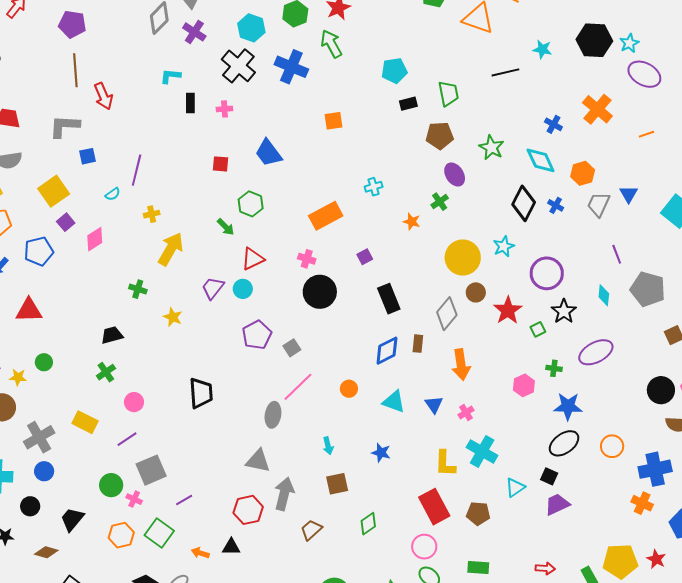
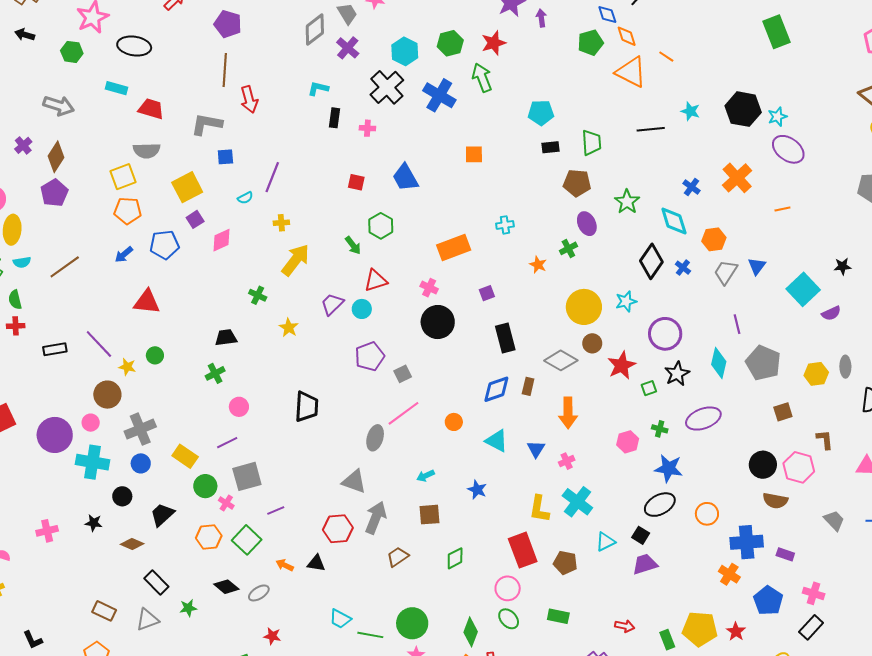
cyan diamond: (604, 295) -> (719, 363), size x1.4
gray diamond: (447, 314) -> (561, 360), turned 72
yellow rectangle: (85, 422) -> (185, 456), moved
cyan arrow: (328, 446) -> (426, 476), turned 72

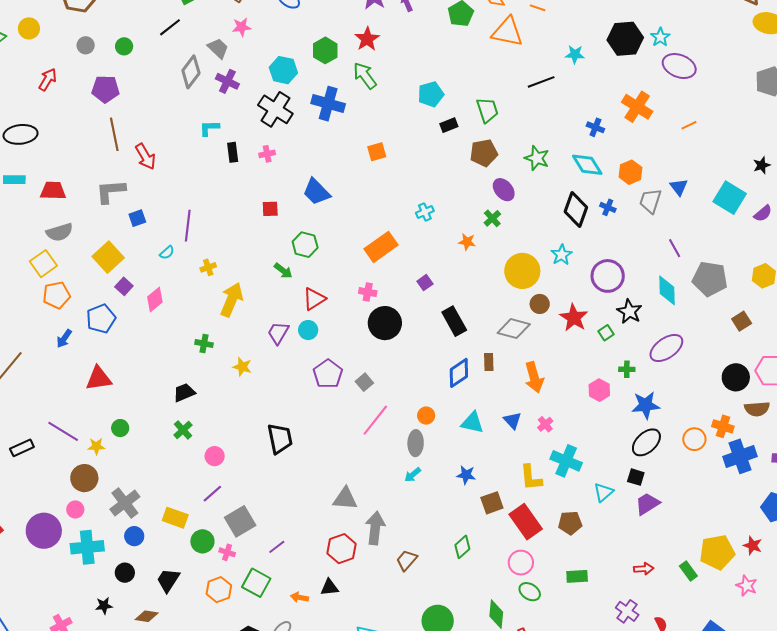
gray ellipse: (375, 438) -> (416, 443), moved
brown square: (430, 515) -> (492, 503), moved
orange cross: (729, 574) -> (723, 426), moved

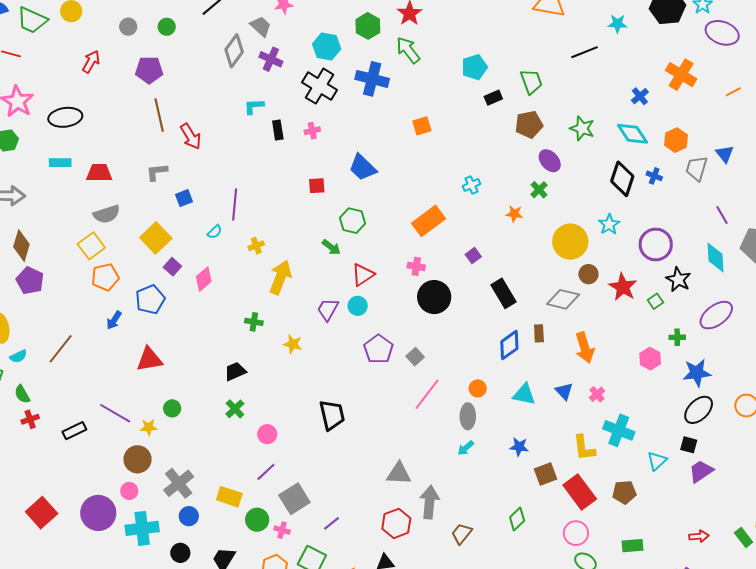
blue cross: (595, 127) -> (640, 96), turned 30
gray L-shape: (111, 191) -> (157, 172), size x0.7

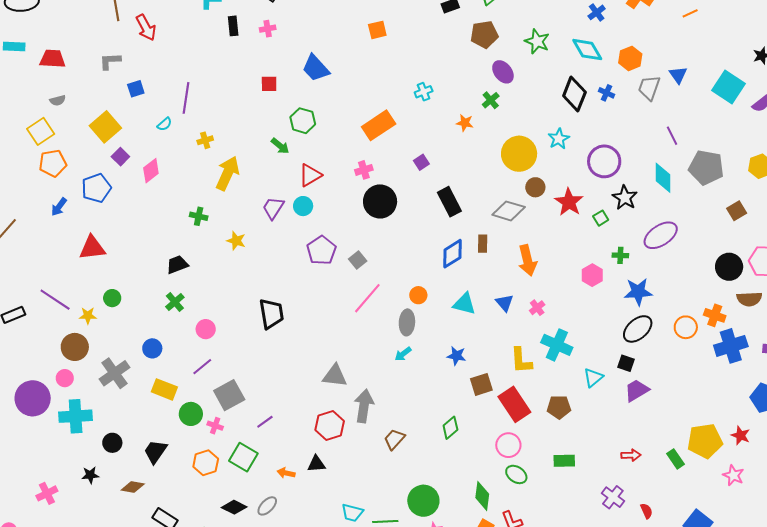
gray semicircle: (107, 214) -> (58, 100), size x0.6
pink cross: (416, 266) -> (364, 170), turned -30
blue circle: (189, 516) -> (152, 348), moved

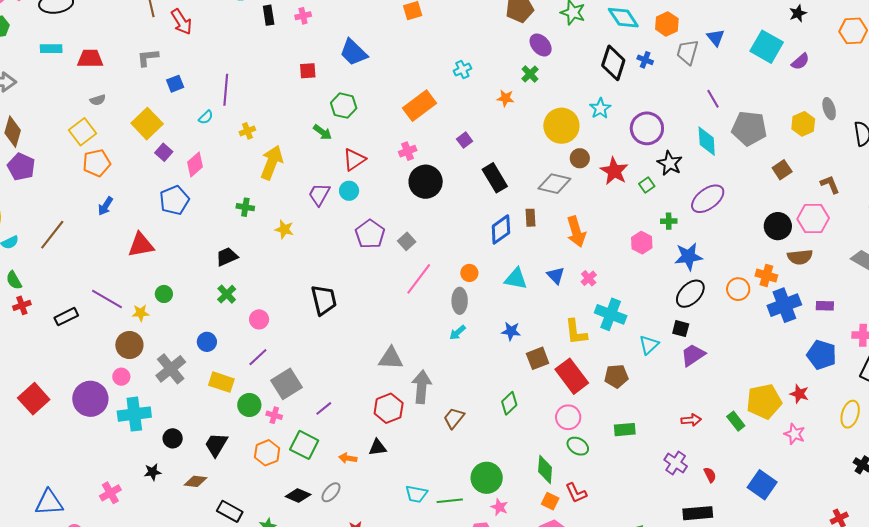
blue pentagon: (96, 188) -> (174, 200), moved

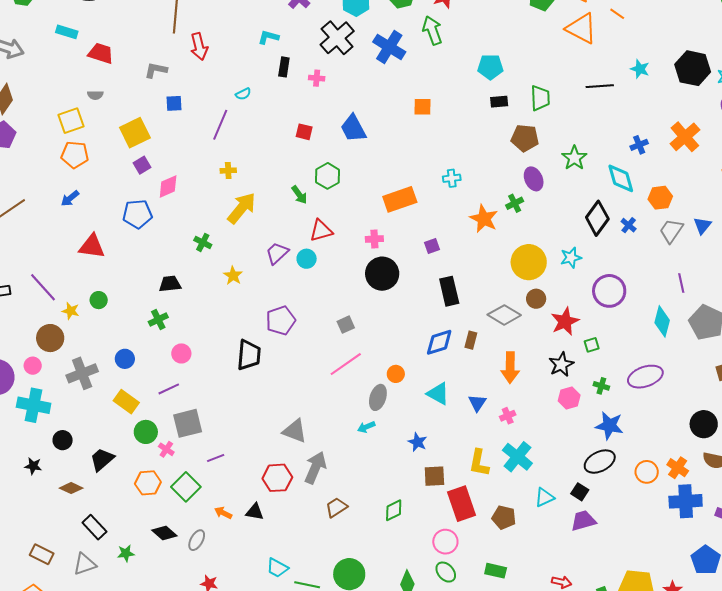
orange star: (505, 98) -> (484, 219), size x1.6
cyan semicircle: (206, 117) -> (243, 94), moved
black star: (670, 163) -> (561, 364), moved
purple pentagon: (370, 234) -> (281, 320), moved
gray ellipse: (331, 492) -> (197, 540), turned -30

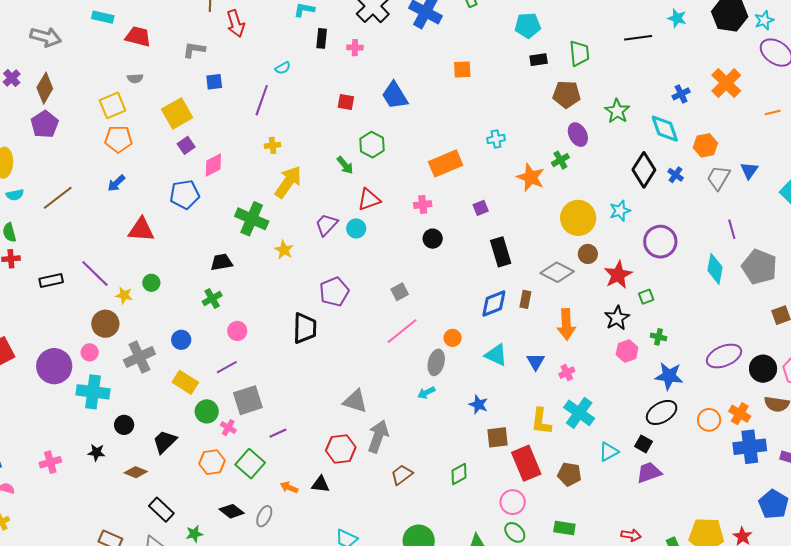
green cross: (203, 242) -> (252, 219), size x1.8
black circle: (382, 274) -> (433, 239), size x0.6
purple ellipse: (645, 377) -> (724, 356), moved

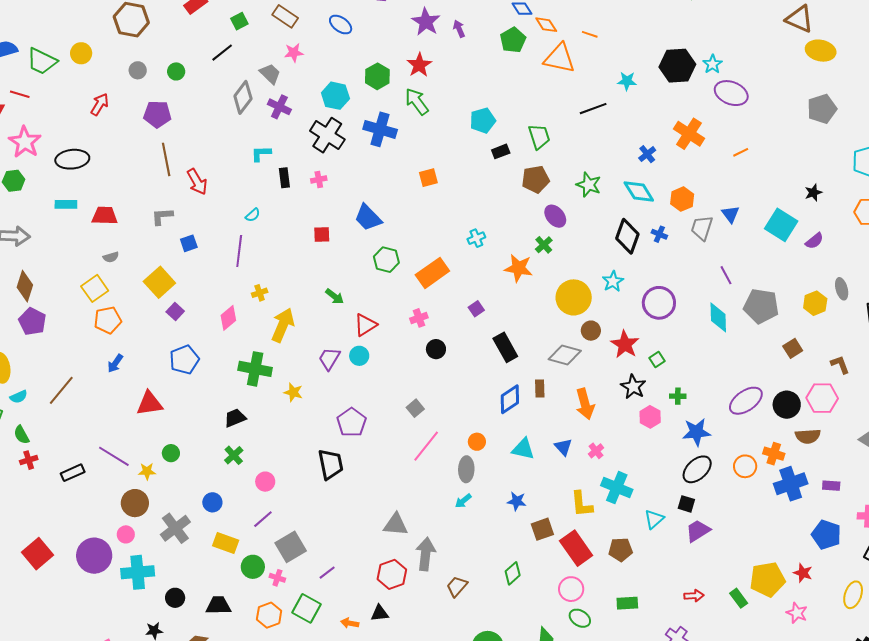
green hexagon: (372, 145) -> (386, 260), moved
pink diamond: (213, 165) -> (228, 318), moved
black trapezoid: (165, 442) -> (218, 605), turned 56

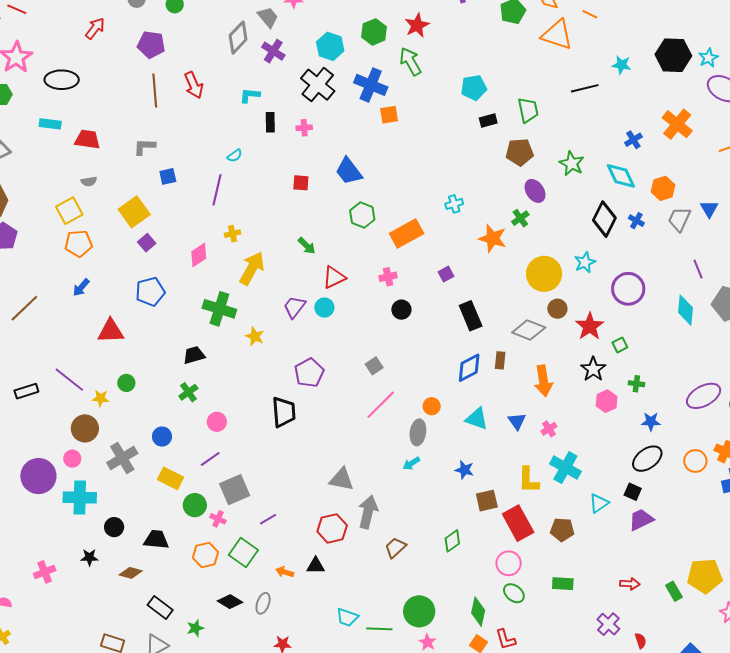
orange square: (428, 178) -> (389, 115), moved
red arrow: (197, 182) -> (194, 85), moved
blue star: (696, 432) -> (651, 422), size x0.7

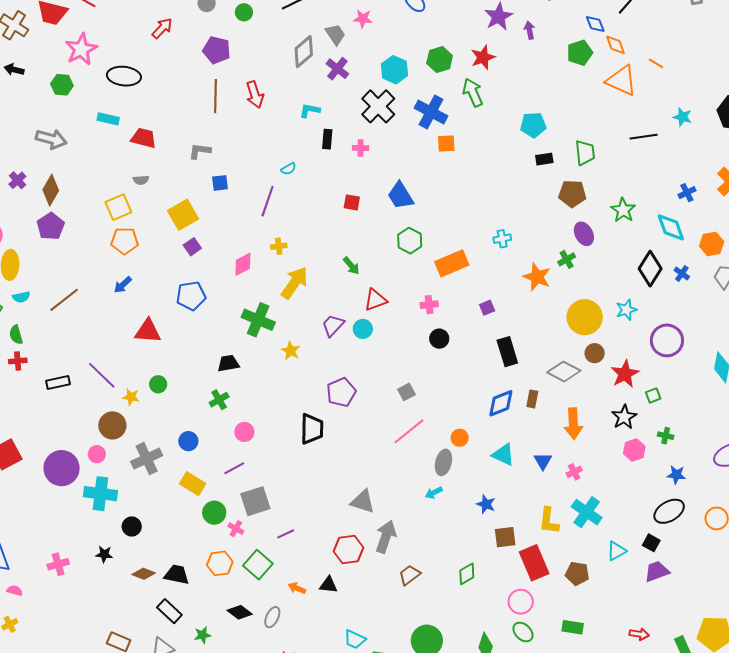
black trapezoid: (156, 540) -> (177, 575), moved

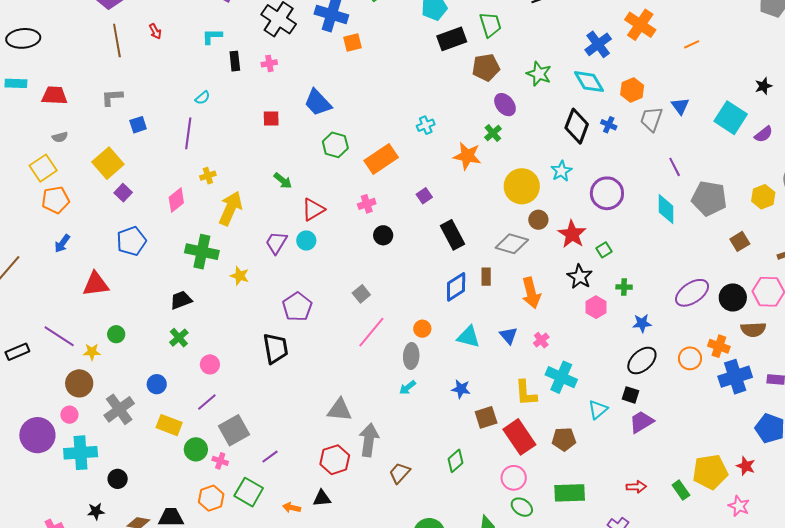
red arrow: (255, 95) -> (155, 31), size x0.6
black rectangle: (544, 159) -> (452, 39), size x1.6
blue cross: (687, 193) -> (598, 44), size x1.5
green rectangle: (573, 627) -> (570, 493), size x1.4

